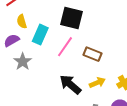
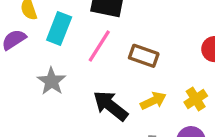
gray star: (23, 62) -> (51, 81), moved

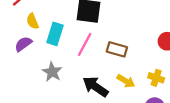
yellow cross: (196, 99) -> (156, 78), turned -35
yellow arrow: (153, 101) -> (126, 81), turned 60

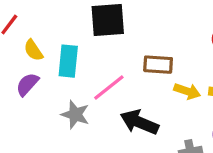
pink line: (85, 44) -> (109, 88), moved, turned 35
yellow arrow: (126, 81) -> (187, 91), moved

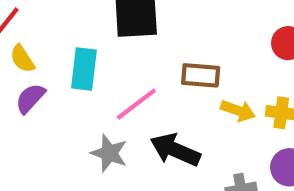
yellow semicircle: (33, 50) -> (22, 59), moved
gray star: (75, 115) -> (109, 153), moved

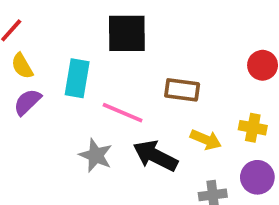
pink line: (136, 104) -> (123, 113), turned 57
yellow arrow: (238, 111) -> (206, 140), moved

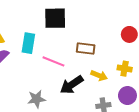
gray star: (96, 155) -> (36, 99), moved, turned -30
black arrow: (155, 156) -> (72, 85), turned -60

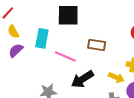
yellow arrow: (99, 75) -> (116, 77), moved

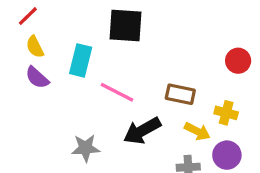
brown rectangle: (97, 45) -> (180, 94), moved
purple semicircle: (16, 50) -> (37, 78), turned -98

